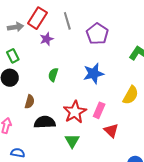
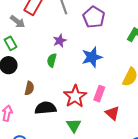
gray arrow: (16, 27) -> (18, 22), moved, turned 49
purple star: (47, 39) -> (60, 41), moved

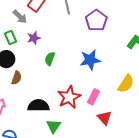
purple star: (60, 41) -> (34, 38), moved
brown semicircle: (29, 88) -> (17, 78), moved
green triangle: (74, 125) -> (54, 126), moved

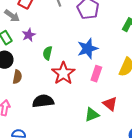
red star: (69, 97) -> (63, 73), moved
pink rectangle: (94, 97) -> (96, 74), moved
green triangle: (54, 126) -> (92, 115), moved, turned 42

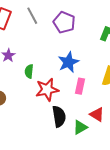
red star: (63, 73) -> (47, 90), turned 30
black semicircle: (43, 101) -> (59, 116), moved, turned 95

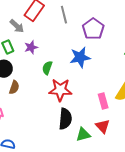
blue star: (68, 62) -> (80, 57), moved
pink rectangle: (80, 86) -> (103, 101), moved, turned -42

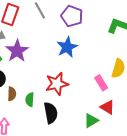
purple star: (31, 47) -> (17, 51), size x1.6
green semicircle: (47, 68) -> (30, 100), moved
black semicircle: (65, 119) -> (51, 113), moved

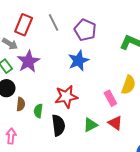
green triangle: (91, 121) -> (90, 125), moved

